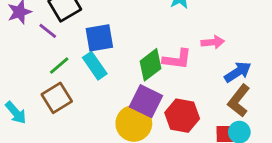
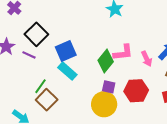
pink arrow: (213, 42) -> (147, 59), moved, turned 84
green line: (59, 66) -> (40, 86), moved
purple square: (146, 101) -> (109, 87), size x0.6

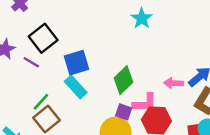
pink L-shape: (123, 53) -> (145, 103), moved
pink arrow: (147, 59) -> (174, 83), turned 112

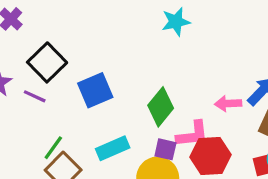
cyan star: (142, 18) -> (176, 22), turned 30
cyan rectangle: (76, 87) -> (113, 148), moved, turned -65

